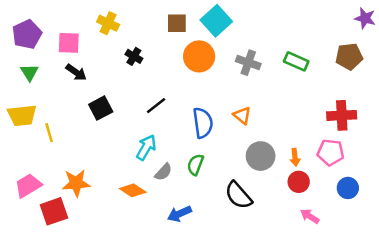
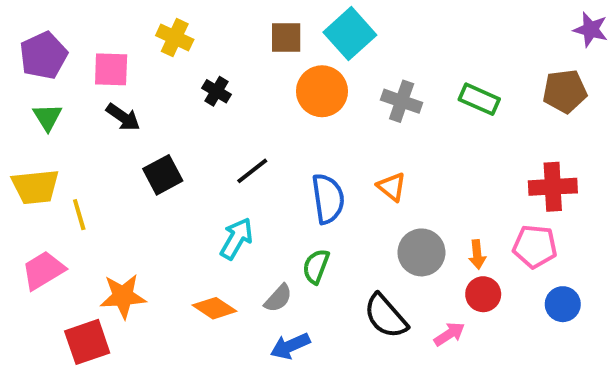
gray semicircle: (163, 172) -> (278, 298), moved
pink trapezoid: (28, 186) -> (43, 270), moved
pink arrow: (310, 216) -> (449, 334), moved, turned 114

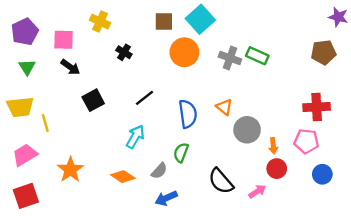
green rectangle: (479, 99) -> (257, 56), moved
gray circle: (421, 252) -> (247, 130), moved
orange star: (123, 296) -> (70, 170), turned -30
red square: (87, 342) -> (26, 196), moved

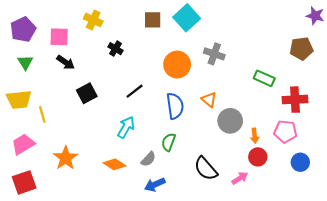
orange circle: (184, 52) -> (177, 65), moved
green rectangle: (257, 56) -> (264, 78), moved

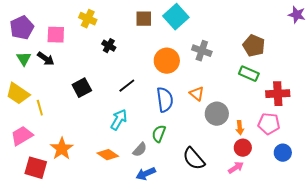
brown pentagon: (301, 49) -> (254, 46), moved, turned 30
black arrow: (66, 62) -> (46, 59), moved
yellow trapezoid: (19, 100) -> (18, 94), turned 40
pink arrow: (240, 178) -> (236, 168), moved
red square: (24, 182) -> (36, 168), moved, turned 35

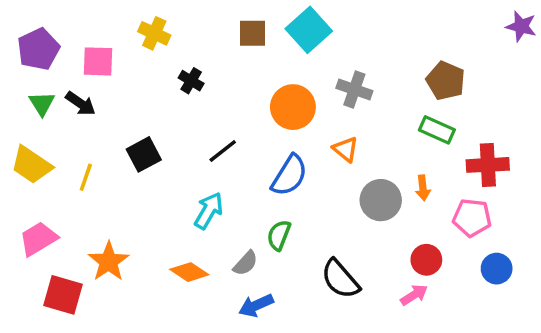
orange triangle: (197, 94) -> (346, 149), moved
blue semicircle: (165, 100) -> (289, 176), turned 40
yellow line: (40, 108) -> (86, 177), moved, turned 35
orange arrow: (240, 128) -> (423, 188), moved

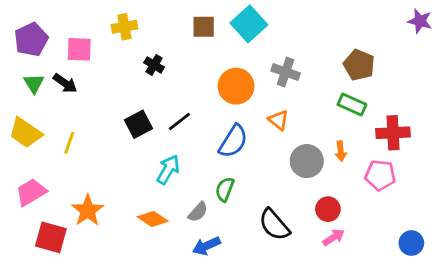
yellow cross: (154, 33) -> (124, 27), turned -35
black square: (144, 154) -> (139, 124), moved
red circle: (426, 260) -> (328, 209), moved
blue circle: (497, 269) -> (411, 243), moved

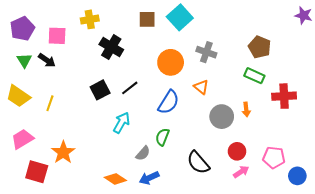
black cross: (154, 65) -> (111, 47), size x1.6
pink pentagon: (380, 175) -> (274, 157), moved
orange diamond: (153, 219) -> (115, 179), moved

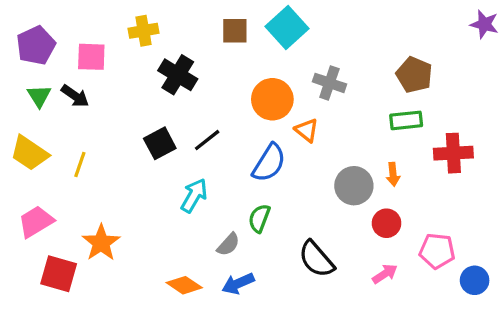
green rectangle: (254, 76) -> (406, 120), turned -30
orange triangle: (201, 87) -> (307, 130), moved
red circle: (237, 151) -> (387, 223), moved

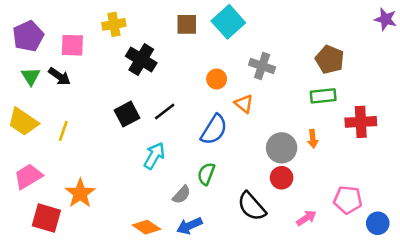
orange circle: (272, 99) -> (217, 79), size x0.6
red circle: (387, 223) -> (282, 178), moved

